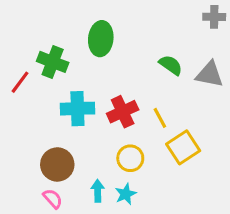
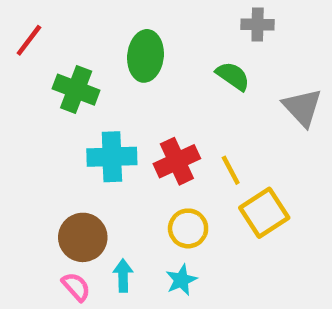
gray cross: (214, 17) -> (258, 25), moved
green semicircle: (171, 65) -> (233, 76), moved
gray triangle: (210, 74) -> (302, 107), turned 36
red line: (20, 82) -> (29, 40), moved
cyan arrow: (98, 191) -> (123, 275), moved

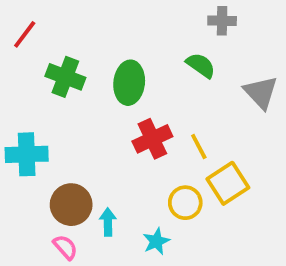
green ellipse: (145, 56) -> (129, 83), moved
cyan cross: (112, 157) -> (27, 154), moved
yellow circle: (188, 228) -> (185, 203), moved
cyan arrow: (123, 275) -> (108, 222), moved

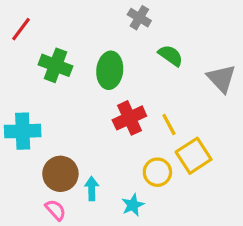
gray cross: (222, 21) -> (139, 18), moved, turned 30

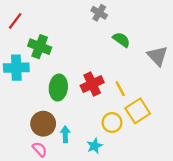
green ellipse: (110, 70) -> (58, 88), moved
cyan cross: (23, 131) -> (16, 68), moved

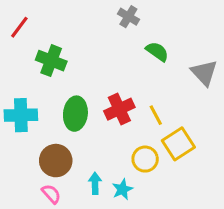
cyan cross: (16, 68) -> (21, 115), moved
cyan arrow: (65, 134) -> (95, 183), moved

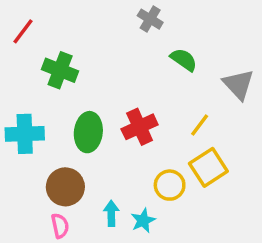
yellow line: (156, 115) -> (200, 125), moved, turned 65
pink semicircle: (51, 194) -> (60, 226), turned 30

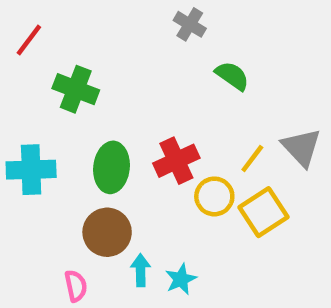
gray triangle: (239, 84) -> (302, 147), moved
yellow circle: (170, 185) -> (214, 196), moved
brown circle: (65, 187) -> (107, 232), moved

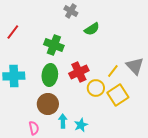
gray cross: (190, 24) -> (71, 11), moved
red line: (29, 40) -> (13, 32), moved
green semicircle: (232, 76) -> (92, 29), moved, turned 112
green cross: (76, 89) -> (54, 45), moved

